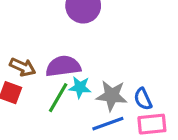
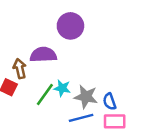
purple semicircle: (63, 66) -> (43, 55), moved
brown arrow: (23, 67) -> (20, 69), turned -132

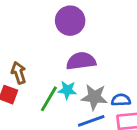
purple semicircle: (43, 55) -> (81, 61), moved
blue semicircle: (110, 102) -> (121, 100), turned 112

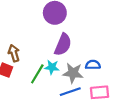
purple semicircle: (81, 61) -> (63, 45), turned 120
blue semicircle: (121, 100) -> (93, 65), moved

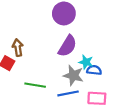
cyan star: (52, 67) -> (86, 62), moved
green line: (37, 74) -> (35, 85), moved, turned 60

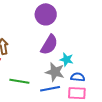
blue semicircle: (94, 70) -> (78, 77), moved

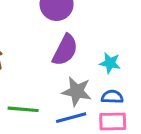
cyan star: (67, 60) -> (110, 63), moved

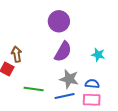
cyan star: (110, 63) -> (98, 55), moved

